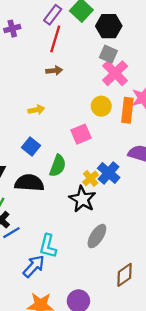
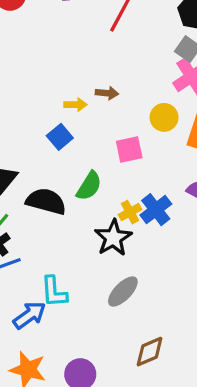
brown arrow: (54, 71) -> (107, 93), moved
blue square: (31, 147) -> (60, 137), moved
cyan L-shape: (48, 246) -> (54, 292), turned -30

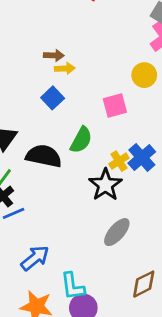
brown arrow: (107, 93) -> (54, 55), moved
cyan L-shape: (54, 292) -> (73, 286), moved

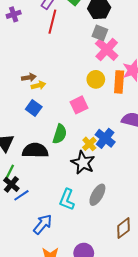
cyan L-shape: (73, 286) -> (67, 200), moved, turned 40

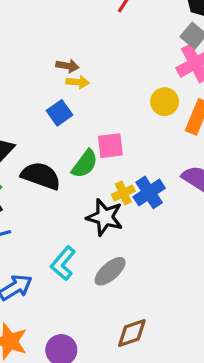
pink square: (79, 105) -> (110, 146), moved
black star: (83, 163) -> (105, 217), turned -30

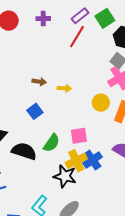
yellow arrow: (78, 82) -> (64, 88), moved
pink square: (110, 146) -> (79, 136), moved
yellow cross: (123, 193) -> (76, 161), size x1.5

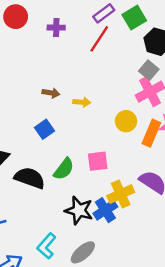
purple cross: (43, 19) -> (56, 28), moved
blue cross: (93, 160) -> (105, 210), moved
yellow cross: (76, 161) -> (121, 194), moved

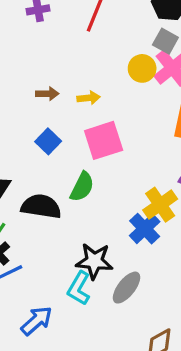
yellow circle: (126, 121) -> (142, 68), moved
pink square: (98, 161) -> (104, 140), moved, size x1.4
black star: (79, 210) -> (94, 261), moved

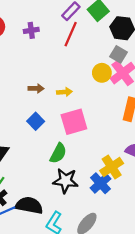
black semicircle: (41, 206) -> (29, 205), moved
black star: (94, 261) -> (66, 181), moved

